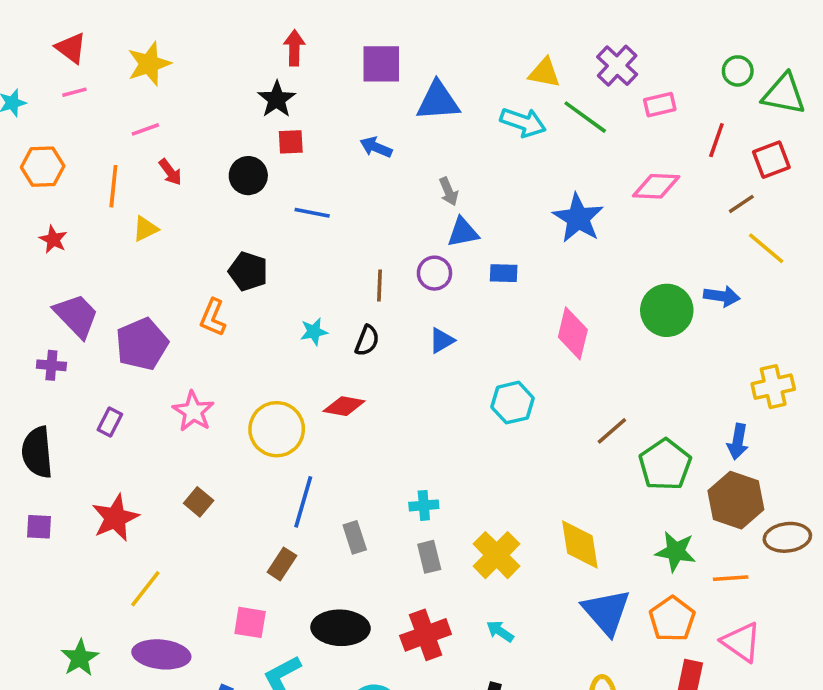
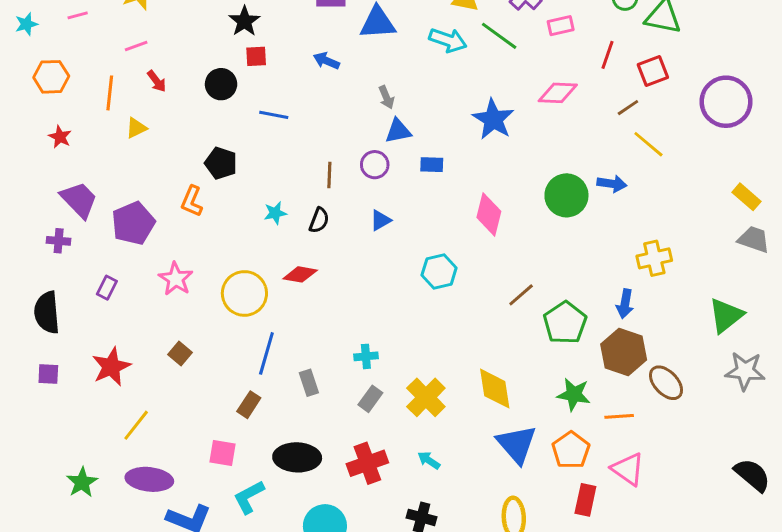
brown ellipse: (787, 537) -> (666, 383), turned 54
gray rectangle: (429, 557) -> (370, 399), turned 50

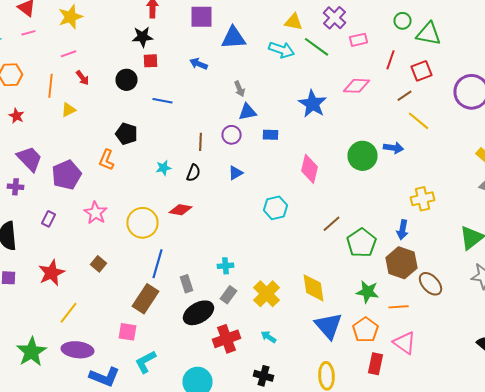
black star: (244, 21) -> (142, 37), turned 30
brown rectangle: (249, 405) -> (146, 299), size x1.6
black ellipse: (297, 457) -> (198, 313), moved, turned -32
green star: (82, 482) -> (32, 352), size x1.4

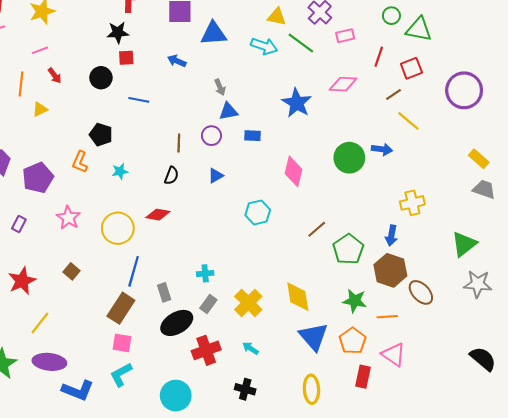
cyan star: (164, 168) -> (120, 171), moved
pink square: (128, 332) -> (122, 343), moved

